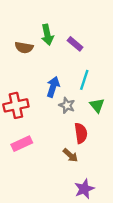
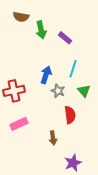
brown semicircle: (24, 47) -> (21, 17), moved
brown arrow: (70, 155) -> (53, 138), moved, turned 40

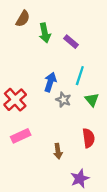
brown semicircle: (21, 17) -> (23, 19), turned -70
red cross: (14, 91) -> (15, 100), turned -30
red semicircle: (70, 115) -> (89, 138), moved

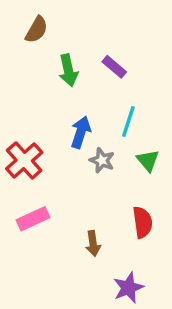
green arrow: (45, 33) -> (68, 70), moved

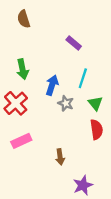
brown semicircle: (37, 30) -> (24, 19), turned 132
green arrow: (68, 70) -> (22, 69), moved
red semicircle: (143, 222) -> (96, 130), moved

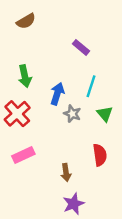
brown semicircle: (24, 19) -> (26, 21), turned -102
red semicircle: (96, 130) -> (100, 155), moved
purple star: (83, 185) -> (74, 204), moved

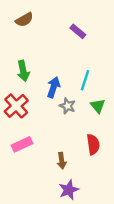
purple rectangle: (81, 47) -> (78, 31), moved

